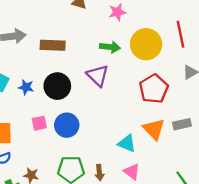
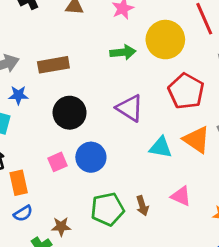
purple triangle: (98, 76) -> (130, 108), moved
blue star: (26, 87) -> (18, 95), moved
cyan triangle: (127, 143) -> (161, 147), moved

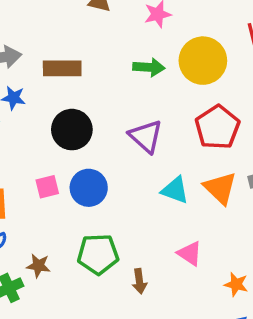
brown arrow: (142, 206) -> (139, 281), moved

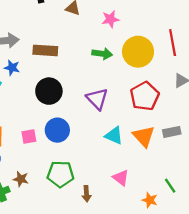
pink square: (47, 187) -> (29, 137), moved

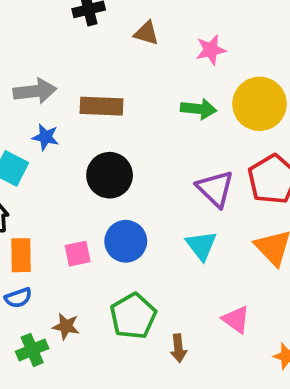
purple triangle: (97, 99) -> (215, 189), moved
cyan triangle: (114, 136) -> (201, 246), moved, turned 30
green pentagon: (60, 174) -> (133, 316), turned -30

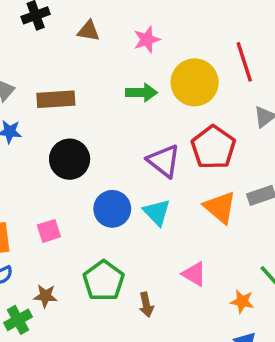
blue circle: (126, 241) -> (112, 209), moved

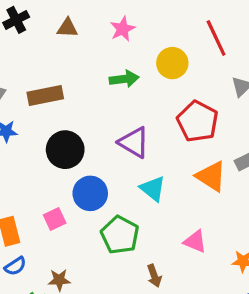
yellow circle: (195, 82) -> (172, 63), size x0.7
purple triangle: (164, 161) -> (134, 142), moved
blue circle: (112, 209) -> (90, 193), moved
green pentagon: (104, 281) -> (120, 235), moved

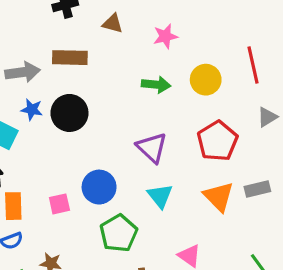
brown rectangle: (45, 96) -> (70, 58), moved
black circle: (65, 150) -> (69, 113), moved

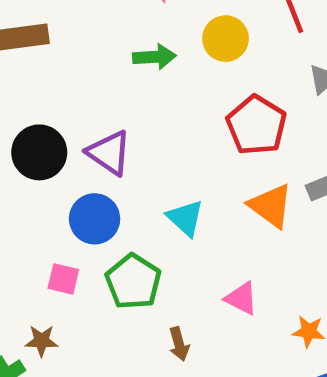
black circle: (69, 113) -> (39, 152), moved
purple triangle: (152, 148) -> (109, 153), moved
pink square: (59, 204) -> (63, 279), moved, turned 35

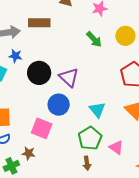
green arrow: (154, 57) -> (94, 39), turned 42
pink square: (63, 279) -> (42, 128), size x1.5
green pentagon: (133, 282) -> (90, 138), moved

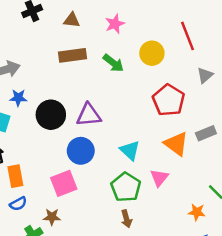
brown rectangle: (39, 23) -> (73, 55), moved
purple triangle: (69, 77) -> (89, 115), turned -40
pink square: (42, 128) -> (64, 183), turned -35
pink triangle: (116, 147) -> (159, 178), moved, turned 42

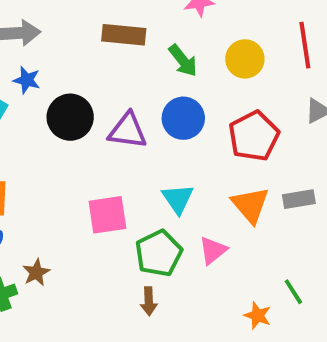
blue circle: (81, 151) -> (183, 118), moved
pink square: (64, 183) -> (107, 215), moved
brown star: (52, 217) -> (36, 272), turned 30

